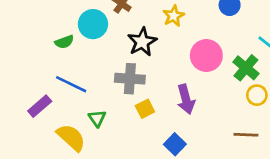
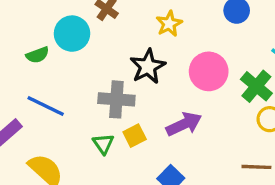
black star: (142, 42) -> (148, 66), moved
purple arrow: (186, 99) -> (184, 124), turned -100
green triangle: (97, 118) -> (103, 144), moved

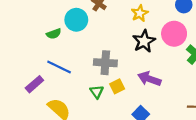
black star: (148, 66) -> (144, 41), moved
pink circle: (209, 71) -> (174, 34), moved
purple arrow: (184, 124) -> (149, 79), turned -135

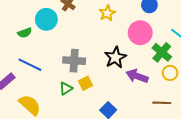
black star: (144, 41) -> (115, 57), moved
purple arrow: (149, 79) -> (137, 76), moved
green triangle: (97, 92) -> (66, 88), turned 32

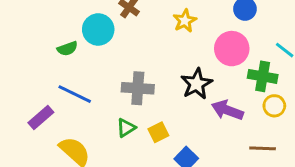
green cross: (162, 52) -> (263, 76), turned -30
yellow square: (86, 83) -> (158, 132), moved

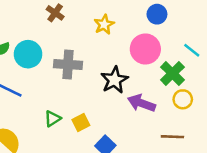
cyan circle: (98, 29) -> (28, 54), moved
green cross: (263, 76) -> (172, 73), turned 35
gray cross: (138, 88) -> (68, 64), moved

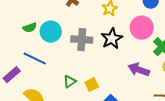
black star: (114, 80) -> (112, 39), moved

